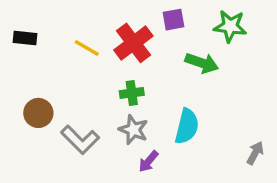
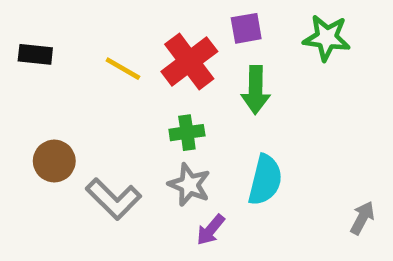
green arrow: (202, 63) -> (256, 90), moved, turned 72

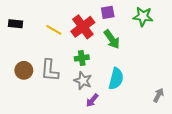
green arrow: (256, 90) -> (112, 39), turned -36
gray L-shape: (113, 199) -> (50, 70), moved, turned 50

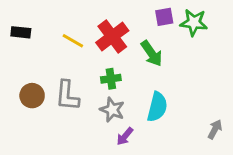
purple square: (108, 12) -> (164, 17), moved

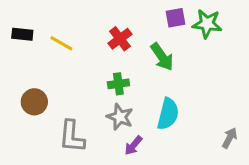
red cross: (112, 37) -> (120, 39), size x0.7
yellow line: (73, 41) -> (61, 43), moved
gray L-shape: (67, 96) -> (72, 136), moved

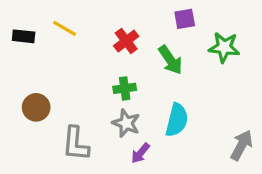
green star: (207, 24) -> (224, 47), moved
yellow line: (61, 43) -> (65, 28), moved
gray arrow: (230, 138) -> (242, 145), size x1.4

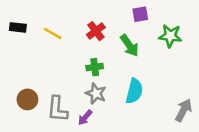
yellow line: (65, 28) -> (53, 33), moved
brown circle: (36, 107) -> (27, 99), moved
purple arrow: (140, 153) -> (85, 117), moved

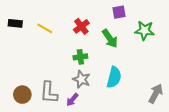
brown circle: (27, 99) -> (22, 95), moved

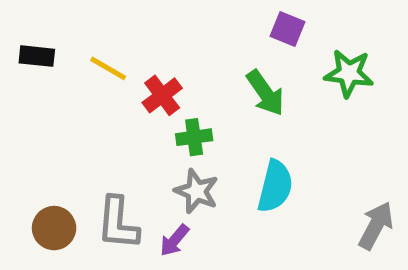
purple square: (119, 12) -> (287, 29), turned 32
red cross: (81, 26) -> (162, 95), moved

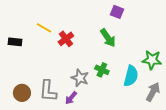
black rectangle: (37, 56) -> (15, 42), moved
green star: (349, 73) -> (152, 60), moved
green cross: (194, 137) -> (102, 70), moved, turned 32
cyan semicircle: (275, 186) -> (131, 76), moved

